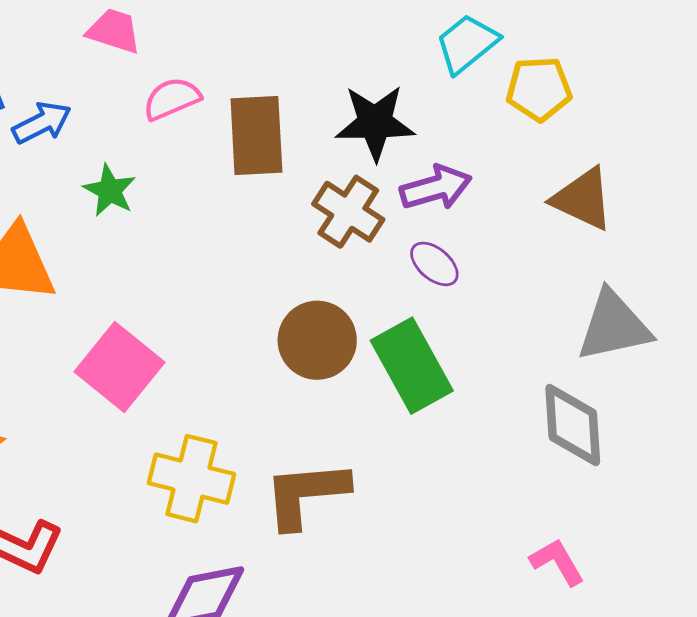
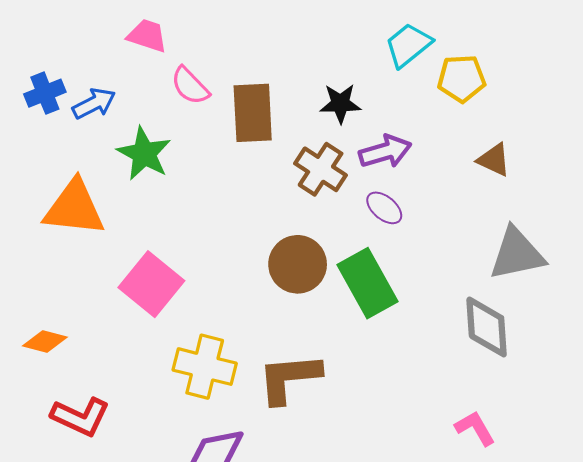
pink semicircle: (172, 99) -> (190, 86), turned -111
black star: (375, 123) -> (340, 104), size x0.7
green star: (110, 191) -> (144, 154), size x1.4
brown triangle: (583, 199) -> (494, 160), size x0.7

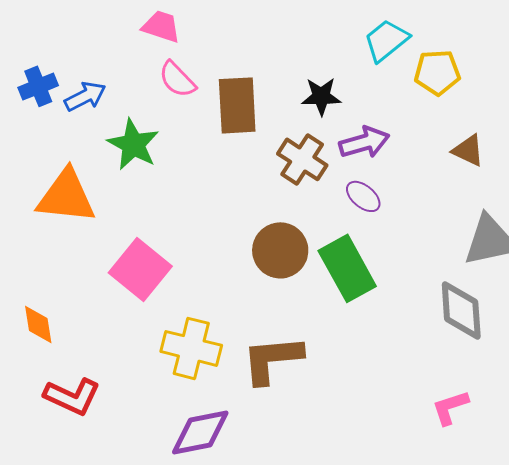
pink trapezoid: (147, 36) -> (161, 26), moved
orange diamond: (45, 342) -> (38, 324), turned 66
pink L-shape: (475, 428) -> (450, 407), turned -78

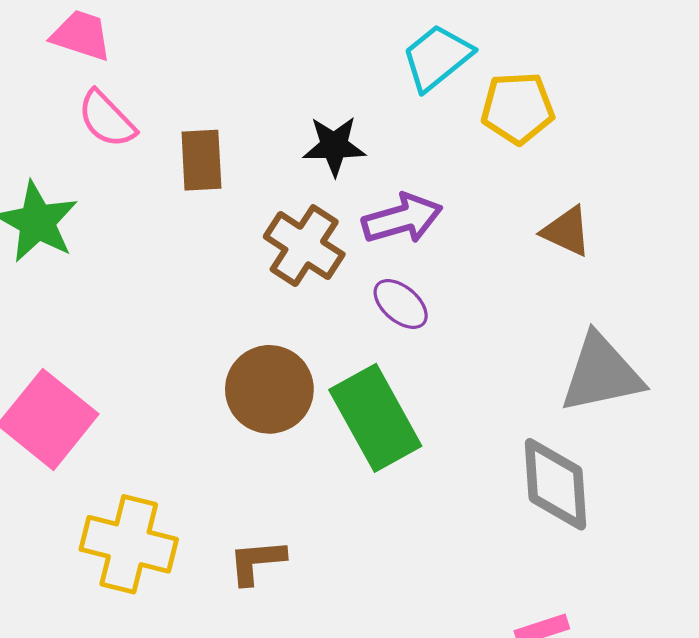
brown rectangle: (237, 105) -> (201, 160), size x0.7
brown L-shape: (272, 359) -> (257, 562), size x0.6

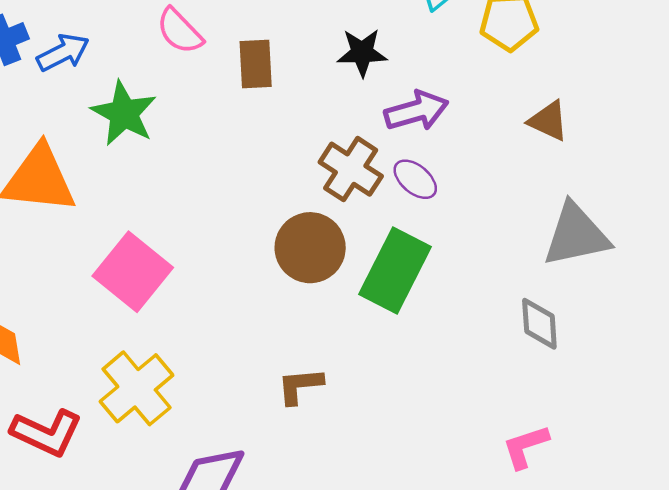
brown cross: (304, 246) -> (351, 169), moved
green rectangle: (375, 418) -> (395, 270), turned 56
gray diamond: (556, 484) -> (539, 324), size x0.7
yellow cross: (129, 544) -> (137, 388), moved, turned 36

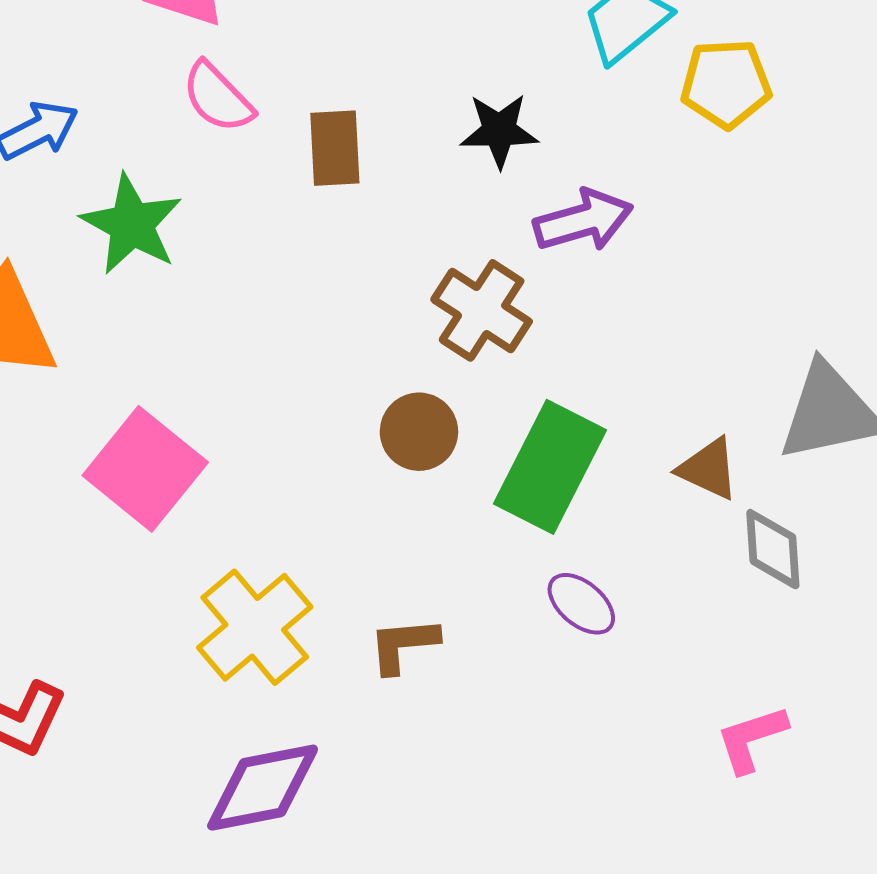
brown triangle: (548, 121) -> (708, 469), moved
purple ellipse: (415, 179) -> (581, 604), moved
brown circle: (310, 248) -> (419, 432), size x0.7
yellow cross: (137, 388) -> (255, 627), moved

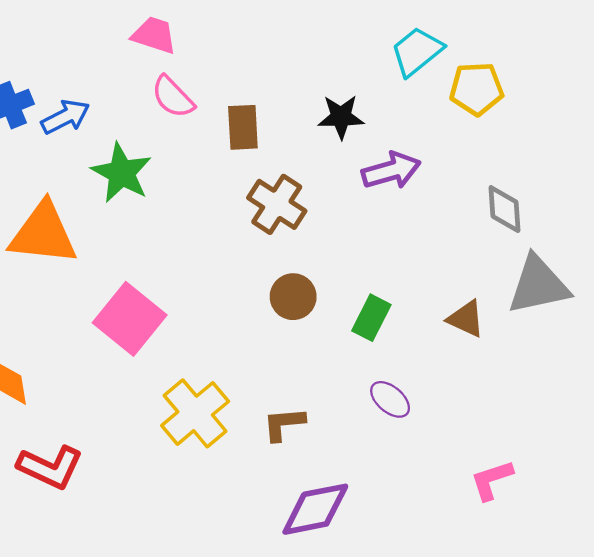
brown cross: (482, 310) -> (277, 204), moved
green rectangle: (550, 467) -> (371, 318), size x0.6
gray diamond: (773, 549) -> (504, 209), moved
purple diamond: (263, 788) -> (315, 509), moved

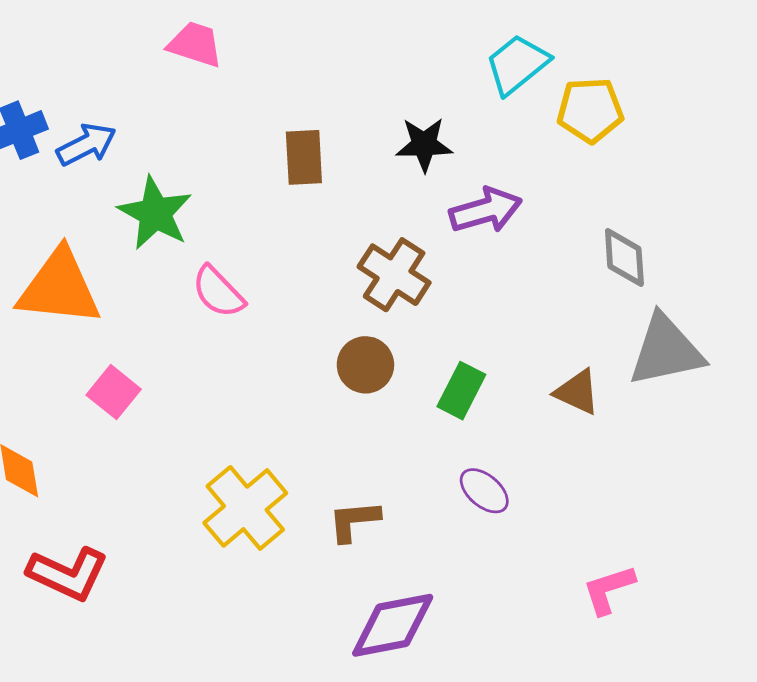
pink semicircle: (173, 97) -> (218, 292), moved
brown cross: (277, 204) -> (394, 275), moved
pink square: (130, 319) -> (114, 392), moved, size x0.6

